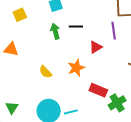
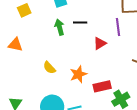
orange star: (76, 68) -> (78, 74), moved
red rectangle: (98, 90) -> (102, 86), turned -36

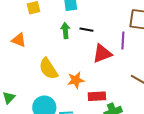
red triangle: (100, 43) -> (102, 53), size x1.5
yellow semicircle: (49, 68) -> (48, 69), size x1.6

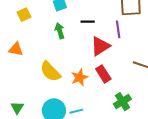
black line: (86, 30) -> (88, 22), moved
red rectangle: (97, 96) -> (103, 74), moved, turned 72

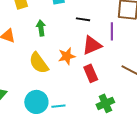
green arrow: (60, 31) -> (41, 28), moved
orange star: (80, 77) -> (67, 56), moved

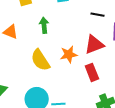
black line: (83, 19) -> (98, 15), moved

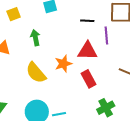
red triangle: (94, 45) -> (87, 51), turned 30

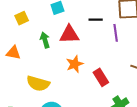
red triangle: (87, 51) -> (69, 34), moved
yellow semicircle: (36, 73) -> (38, 83), moved, turned -30

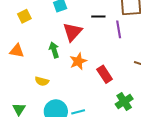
red triangle: (69, 34) -> (72, 32), turned -45
green arrow: (45, 40) -> (54, 50), moved
yellow semicircle: (38, 83) -> (42, 81), size x0.6

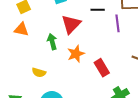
orange triangle: (17, 51) -> (21, 29), moved

